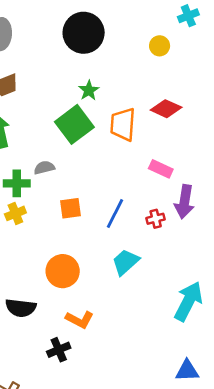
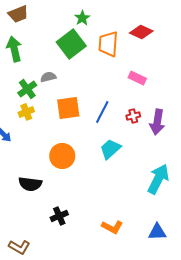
green cross: (17, 183) -> (27, 89), turned -36
purple arrow: (184, 202) -> (157, 122), moved
orange square: (70, 208) -> (68, 108), size x1.4
orange L-shape: (80, 320) -> (112, 227), moved

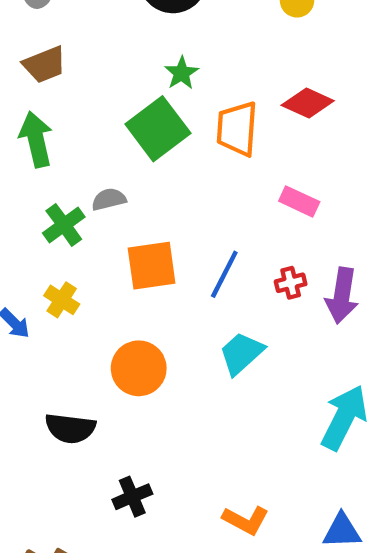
yellow cross: (26, 112) -> (62, 300), moved, turned -35

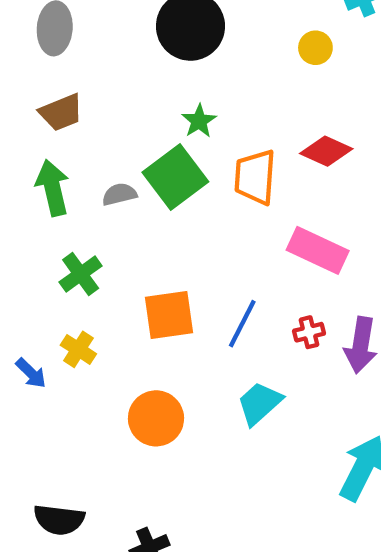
gray semicircle: (109, 199) -> (119, 194), moved
pink rectangle: (299, 201) -> (318, 250), size x1.5
black semicircle: (70, 428) -> (59, 520), moved

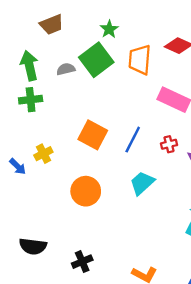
brown trapezoid: (61, 112) -> (52, 25), moved
green cross: (81, 274) -> (31, 100), moved, turned 30
orange square: (169, 315) -> (93, 135), turned 36
yellow cross: (78, 349) -> (43, 154), turned 30

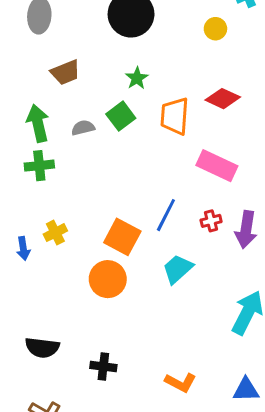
green square: (96, 60) -> (121, 116), size x0.7
orange square: (93, 135) -> (122, 237), moved
blue arrow: (18, 167) -> (23, 249), turned 36
black cross: (82, 262) -> (103, 366), turned 30

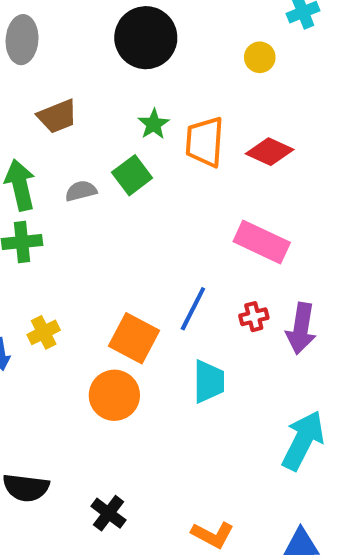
orange trapezoid: (175, 116) -> (205, 142), moved
cyan trapezoid: (178, 269) -> (209, 382), turned 132
black cross: (103, 366) -> (108, 513), turned 30

